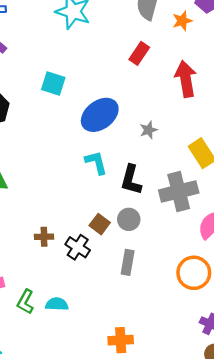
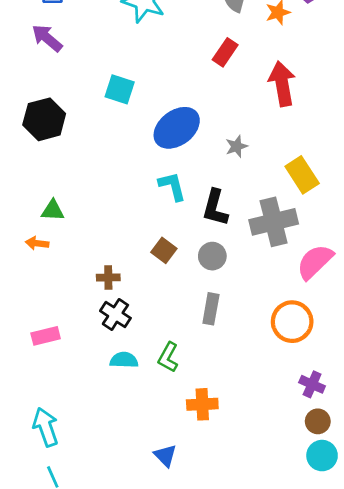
brown square: (100, 224) -> (164, 250), moved
black cross: (78, 247) -> (115, 315), moved
green L-shape: (25, 302) -> (168, 357), moved

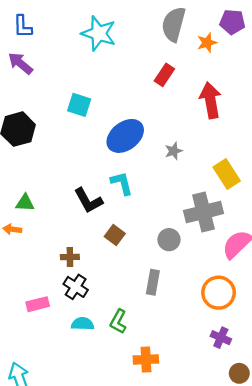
black L-shape: (215, 208) -> (88, 200), moved, turned -44
gray circle: (212, 256) -> (169, 240), moved
pink rectangle: (46, 336) -> (38, 304), moved
purple cross: (312, 384) -> (221, 338), moved

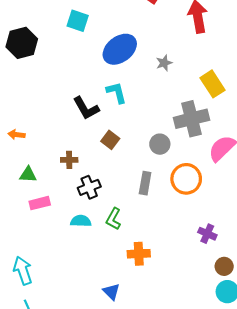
green triangle: (25, 203) -> (28, 175), moved
black cross: (76, 287) -> (89, 187), moved, turned 35
orange circle: (219, 293) -> (186, 179), moved

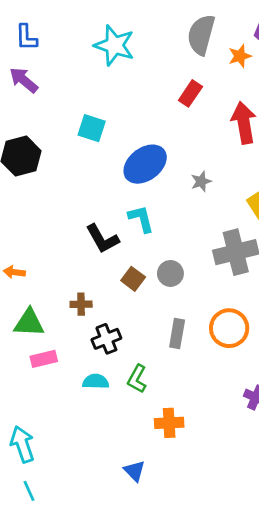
gray circle: (160, 144) -> (170, 273), moved
green triangle: (28, 175) -> (29, 323), size x1.4

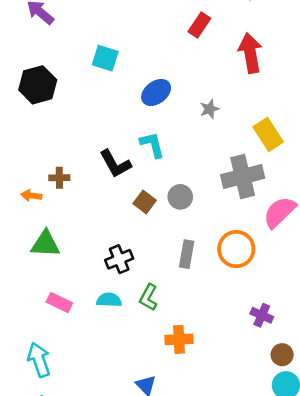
blue ellipse: (145, 164) -> (156, 92), size x0.7
brown cross: (81, 304) -> (59, 178), moved
pink rectangle: (44, 359) -> (59, 302), moved, turned 40

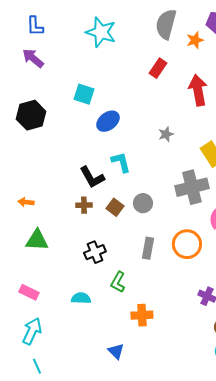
blue ellipse: (156, 92) -> (108, 121), moved
brown cross: (59, 178) -> (84, 205), moved
cyan semicircle: (109, 300) -> (81, 298), moved
pink rectangle: (59, 302) -> (29, 292), moved
cyan arrow: (39, 360) -> (32, 331), turned 44

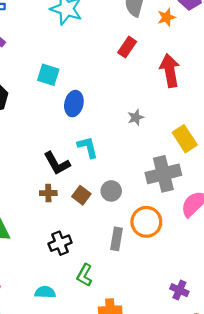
blue ellipse: (108, 121) -> (74, 104), turned -40
orange circle: (187, 244) -> (146, 222), moved

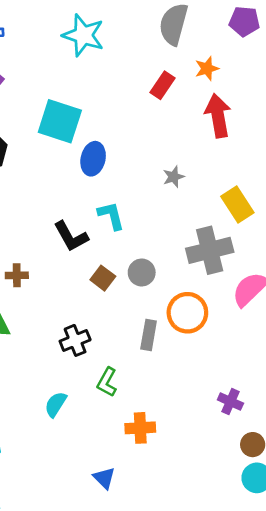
orange star: (167, 17) -> (207, 69), moved
cyan square: (48, 75) -> (60, 121), size x1.5
brown cross: (48, 193) -> (17, 275), moved
cyan semicircle: (45, 292) -> (56, 404), turned -60

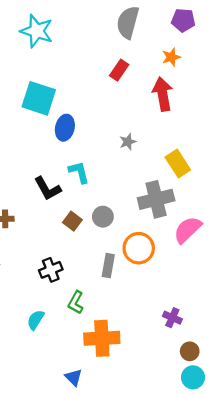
cyan star: (83, 35) -> (37, 31), moved
orange star: (207, 69) -> (171, 57), moved
orange cross: (140, 428) -> (102, 338), size x1.5

